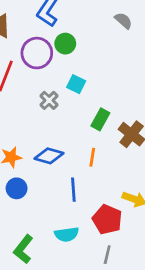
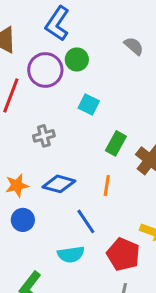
gray semicircle: (123, 21) -> (134, 46), moved
gray cross: (49, 100) -> (44, 136), moved, turned 30
blue line: (73, 190) -> (86, 221), turned -30
cyan semicircle: (67, 234) -> (71, 254), moved

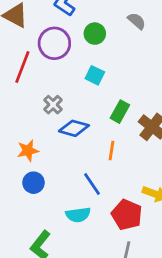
green circle: (77, 60) -> (95, 34), moved
gray cross: (44, 136) -> (53, 105), turned -30
blue diamond: (59, 184) -> (74, 128), moved

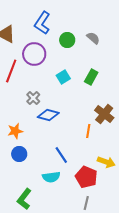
green circle: (95, 34) -> (67, 40), moved
cyan square: (95, 75) -> (63, 77), turned 32
green rectangle: (120, 112) -> (91, 77), moved
orange line: (112, 151) -> (88, 131), moved

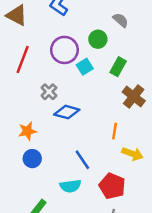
green circle: (67, 40) -> (98, 39), moved
purple circle: (34, 54) -> (64, 50), moved
brown cross: (104, 114) -> (134, 96), moved
yellow arrow: (106, 162) -> (132, 154), moved

